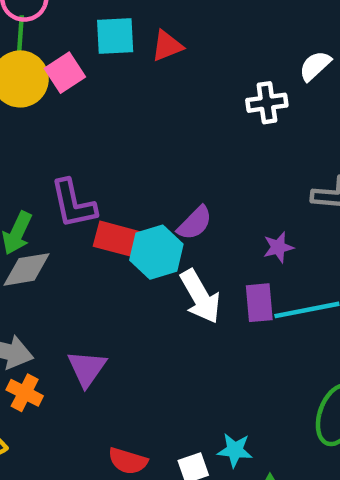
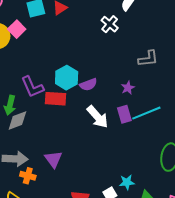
white cross: (267, 103) -> (110, 24), turned -30
purple semicircle: (195, 223) -> (88, 85), turned 36
cyan hexagon: (156, 252) -> (67, 78), moved

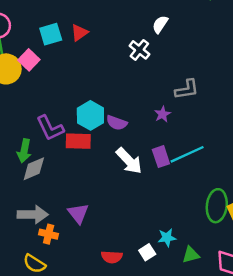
purple semicircle: (88, 85) -> (117, 123), turned 42
purple star: (128, 88) -> (162, 114), moved

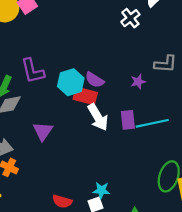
cyan hexagon: (90, 115) -> (71, 82), moved
red rectangle: (78, 141) -> (85, 96), moved
purple triangle: (78, 213) -> (43, 131), moved
cyan star: (167, 238) -> (101, 190), moved

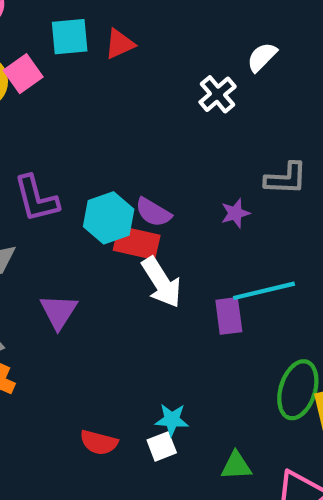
purple rectangle: (128, 120) -> (229, 316), moved

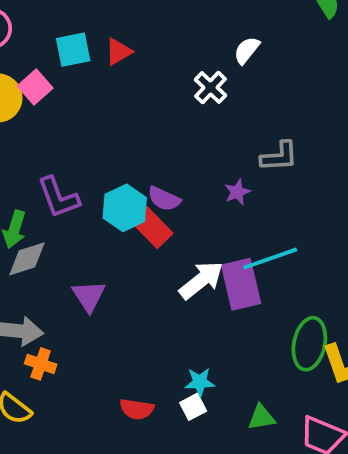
red rectangle: (137, 243) -> (152, 228), turned 39
white arrow: (161, 282) -> (201, 280), moved, turned -90
purple rectangle: (229, 316) -> (241, 284), size x1.5

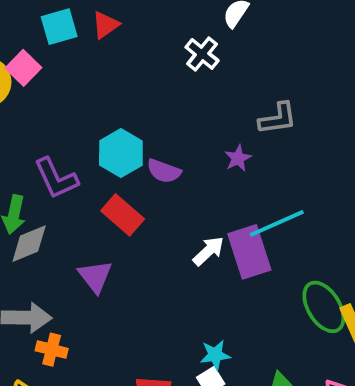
cyan hexagon: (125, 208) -> (121, 153), moved
red rectangle: (152, 228) -> (123, 215), moved
white arrow: (201, 280) -> (208, 251), size x0.7
green ellipse: (309, 344) -> (324, 307), turned -39

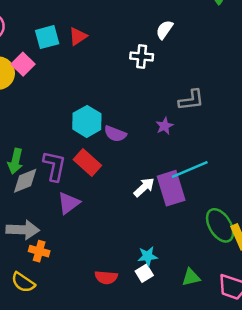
white cross: (202, 54) -> (142, 56), turned -35
purple L-shape: (56, 178) -> (54, 166), moved, turned -144
purple triangle: (95, 276) -> (69, 203), turned 30

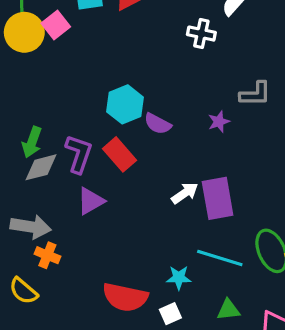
cyan line: (190, 170) -> (220, 258), moved, turned 33
white square: (144, 273) -> (170, 314), moved
red semicircle: (106, 277) -> (125, 297), size x1.6

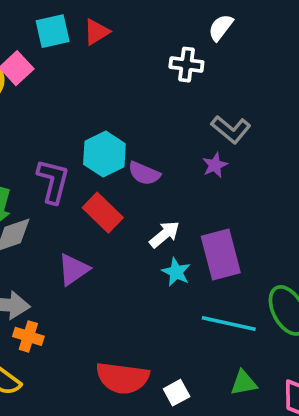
gray L-shape: (255, 94) -> (231, 129), moved, turned 44
purple L-shape: (79, 154) -> (53, 181), moved
white arrow: (185, 193) -> (165, 234), moved
cyan star: (179, 278) -> (176, 272), moved, turned 30

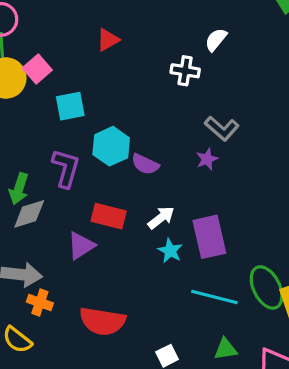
cyan square: (53, 31) -> (70, 106), moved
red rectangle: (103, 213) -> (109, 216), moved, turned -32
red semicircle: (123, 378) -> (102, 321), moved

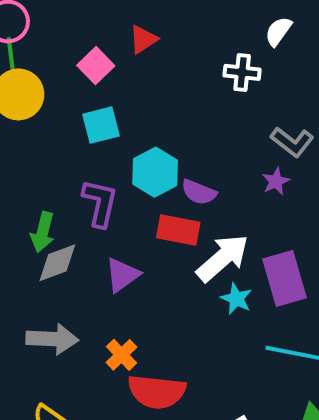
pink square: (37, 69) -> (96, 66), moved
red rectangle: (109, 216) -> (178, 230), moved
white arrow: (161, 218) -> (223, 258), size x1.6
purple triangle: (81, 246) -> (122, 275), moved
orange cross: (40, 303) -> (122, 355), moved, turned 30

